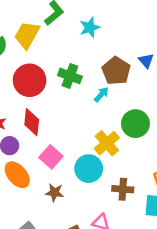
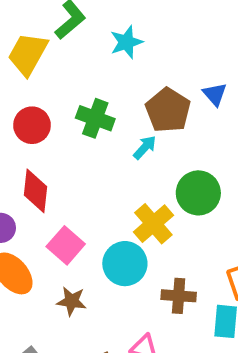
red circle: (30, 80) -> (32, 125), size x0.7

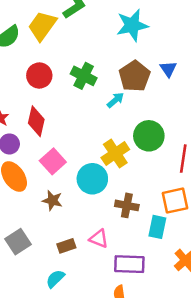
cyan star: (126, 42) -> (132, 25), moved, size x1.4

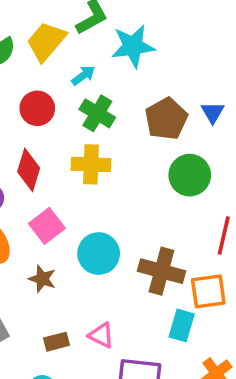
cyan star: (132, 25) -> (133, 46), moved
cyan arrow: (115, 100) -> (83, 75), moved
green circle: (149, 136) -> (190, 175), moved
yellow cross: (115, 154) -> (91, 164), moved, turned 32
brown cross: (127, 205) -> (161, 271), moved, size x1.4

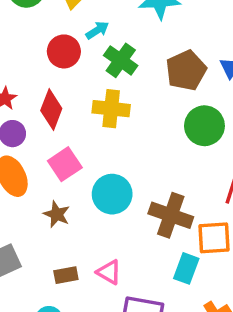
cyan arrow: (83, 75) -> (97, 30), moved

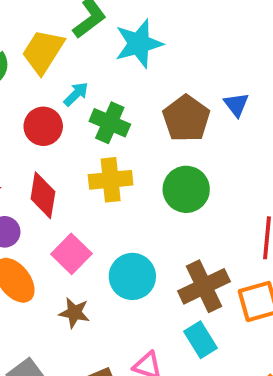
green circle: (204, 126) -> (186, 189), moved
brown cross: (171, 215) -> (204, 286), turned -33
cyan rectangle: (186, 268) -> (201, 340), moved, turned -40

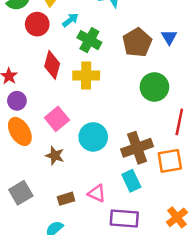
red circle: (43, 126) -> (37, 24), moved
green circle: (186, 189) -> (154, 87), moved
red diamond: (43, 195) -> (52, 65), moved

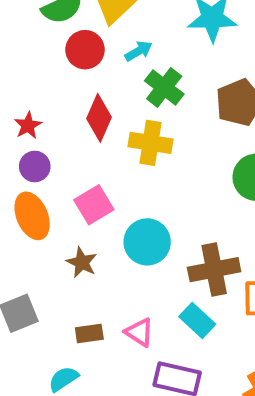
cyan rectangle: (131, 181) -> (197, 320), turned -30

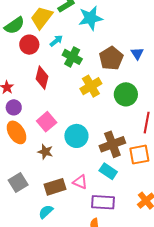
yellow cross: (151, 143) -> (91, 86), moved, turned -30
brown rectangle: (89, 334) -> (55, 187), size x1.5

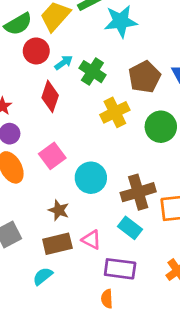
cyan arrow: (56, 41) -> (64, 63), moved
brown star: (45, 152) -> (59, 210), moved

